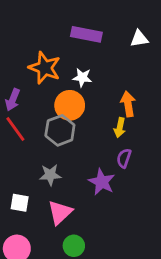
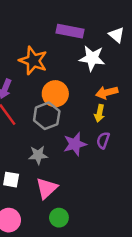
white triangle: (139, 39) -> (117, 35), turned 49
white star: (82, 78) -> (92, 58), moved, size x1.5
orange arrow: (128, 104) -> (107, 93), turned -95
purple star: (102, 182) -> (75, 144), moved, turned 30

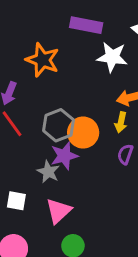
orange circle: (55, 94) -> (83, 133), moved
purple star: (75, 144) -> (64, 156), moved
gray star: (38, 155) -> (48, 172), turned 30

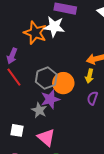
white star: (112, 57) -> (54, 27), moved
pink triangle: (58, 211) -> (46, 137), turned -36

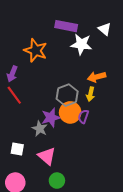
white star: (54, 27) -> (81, 44), moved
gray hexagon: (46, 78) -> (67, 95), moved
orange circle: (63, 83) -> (70, 112), moved
purple semicircle: (92, 98) -> (83, 116), moved

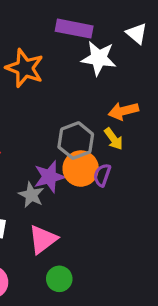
yellow arrow: (90, 94) -> (114, 139), turned -48
pink triangle: (47, 156) -> (43, 239), turned 42

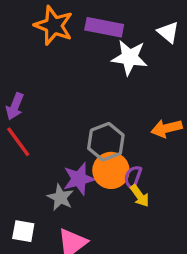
orange star: (25, 68) -> (54, 25), moved
orange arrow: (123, 111) -> (167, 128), moved
yellow arrow: (114, 139) -> (140, 196), moved

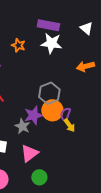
orange star: (54, 25) -> (18, 45), moved, size x0.6
white star: (129, 58) -> (51, 43), moved
orange arrow: (167, 128) -> (85, 66), moved

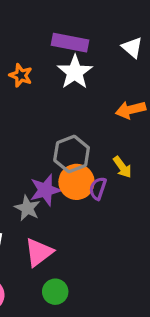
white star: (51, 43) -> (75, 72), turned 30
yellow arrow: (69, 125) -> (122, 167), moved

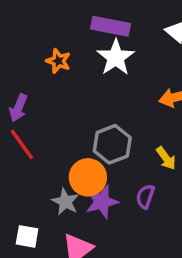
orange circle: (76, 182) -> (88, 177), moved
purple semicircle: (98, 188) -> (145, 196), moved
purple star: (45, 190) -> (102, 202), moved

